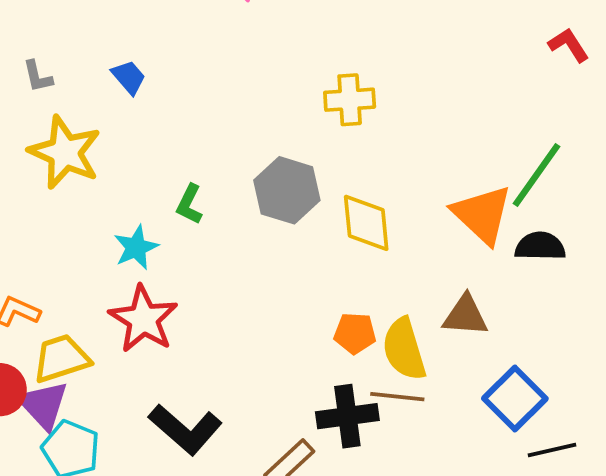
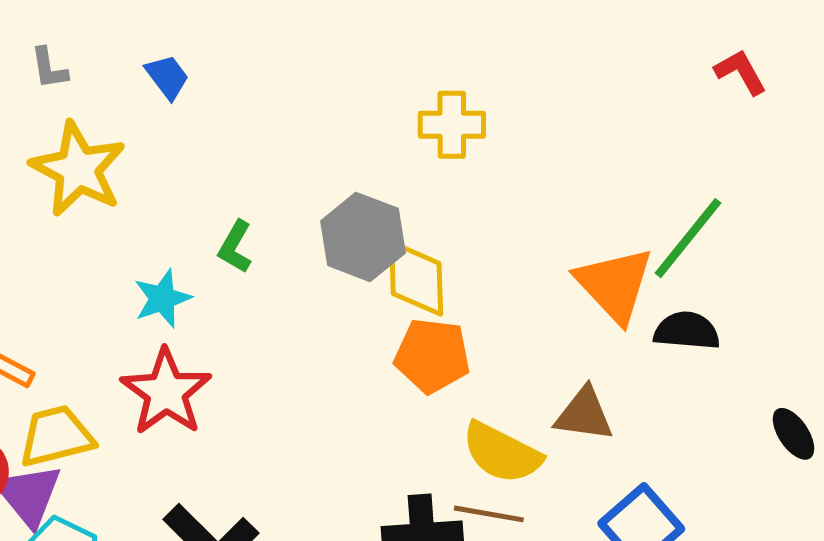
yellow diamond: (366, 223) -> (416, 278), moved
orange pentagon: (355, 333) -> (432, 356), moved, size x1.4
yellow semicircle: (404, 349) -> (502, 453), turned -50

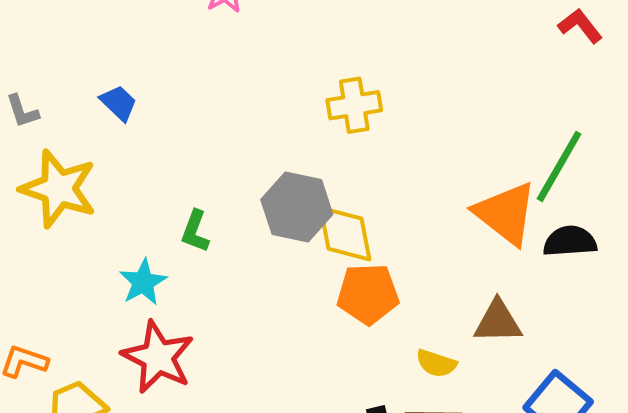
yellow semicircle: (502, 453) -> (436, 363), size x0.6

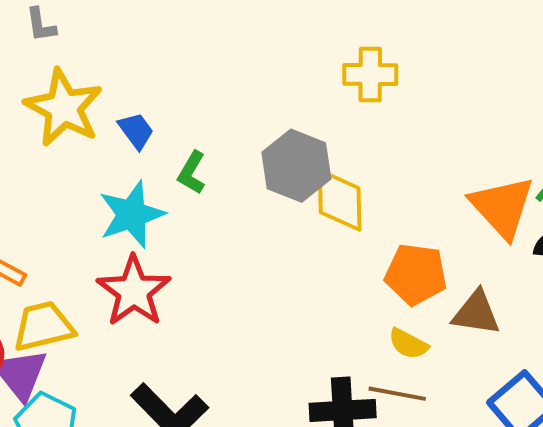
blue trapezoid: (119, 103) -> (136, 131), moved
cyan star: (143, 282) -> (132, 214), size x1.4
orange pentagon: (368, 294) -> (416, 274), moved

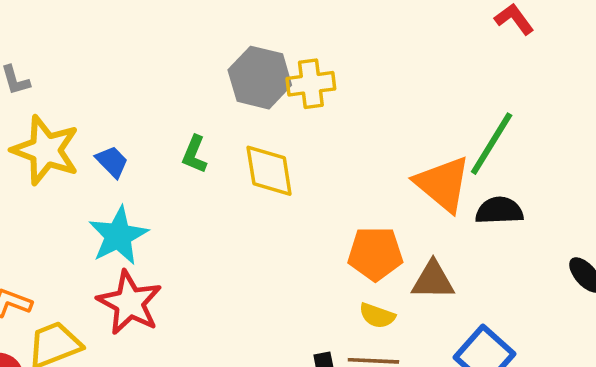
gray hexagon: (296, 166) -> (260, 78), moved
green L-shape: (192, 173) -> (194, 154), moved
yellow diamond: (340, 200) -> (269, 171), moved

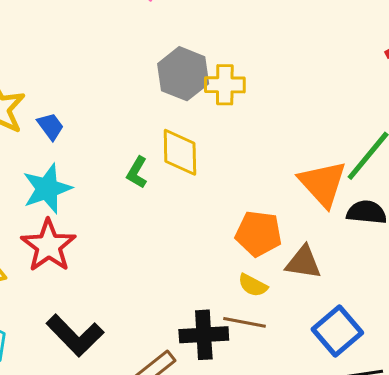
green L-shape: (194, 154) -> (137, 172), moved

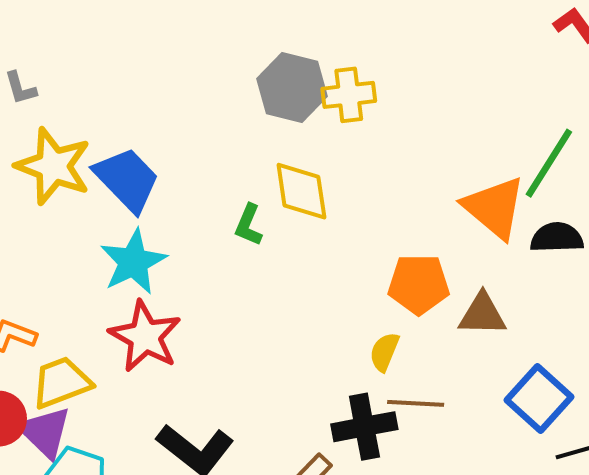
blue trapezoid: (50, 126) -> (127, 179), size x1.8
yellow semicircle: (253, 285) -> (384, 352), moved, turned 92

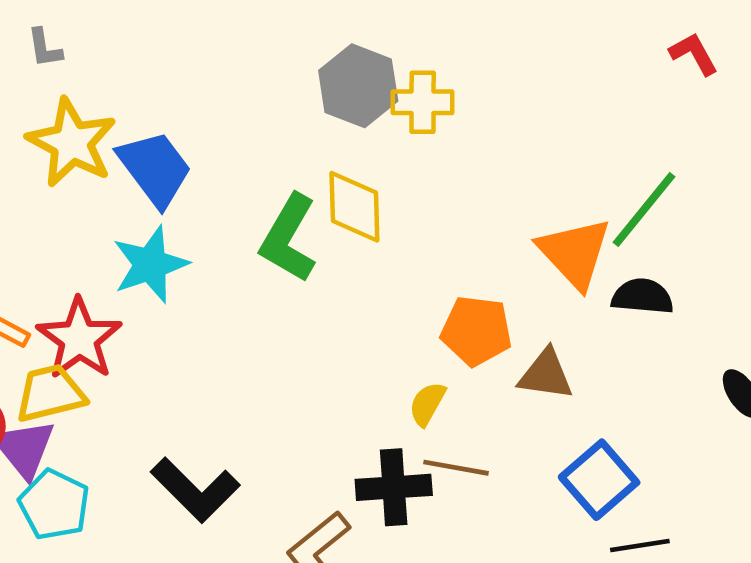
green L-shape: (249, 225) -> (289, 238), size x1.8
red star: (145, 336) -> (79, 339), moved

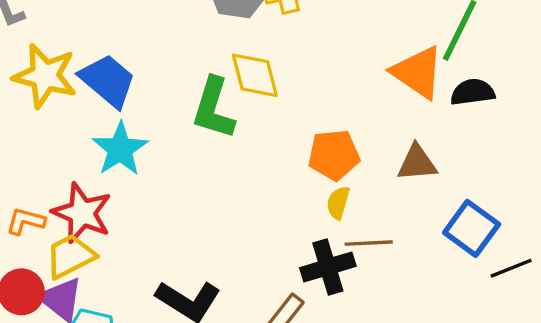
orange pentagon: (476, 331) -> (334, 155), moved

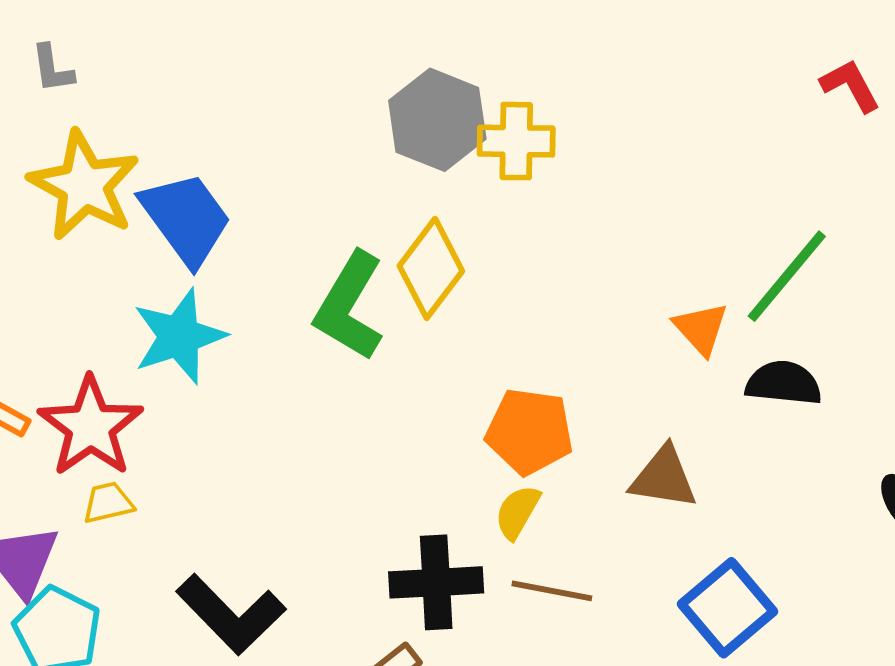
orange triangle: (418, 72) -> (701, 329), size x0.6
yellow diamond: (255, 75) -> (431, 268), turned 38
yellow trapezoid: (70, 256) -> (108, 503), moved, size x0.6
black cross: (328, 267) -> (436, 582), moved

